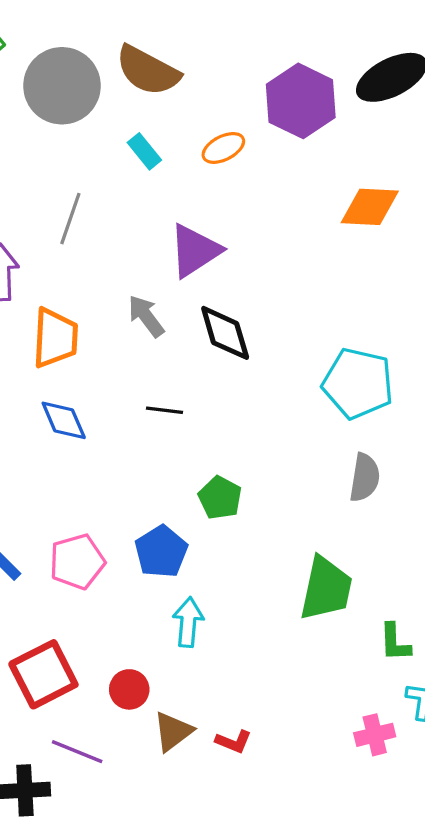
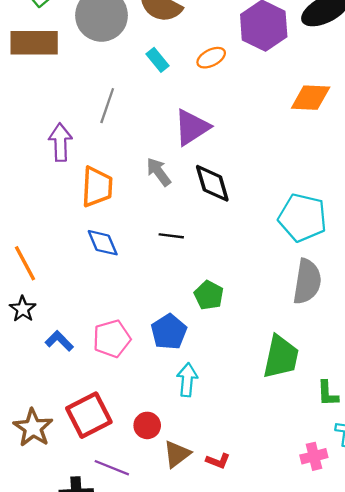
gray semicircle: (365, 478) -> (307, 282), size x1.4

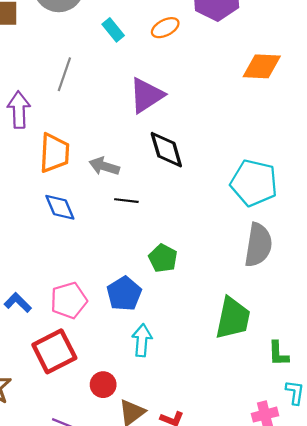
gray arrow: (159, 172) -> (104, 166), moved, turned -36
red square: (89, 415) -> (54, 351), moved

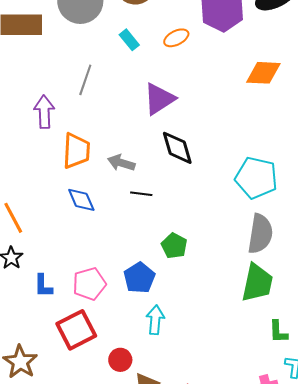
blue L-shape: (18, 303) -> (43, 286), turned -135
green trapezoid: (233, 318) -> (257, 283), moved

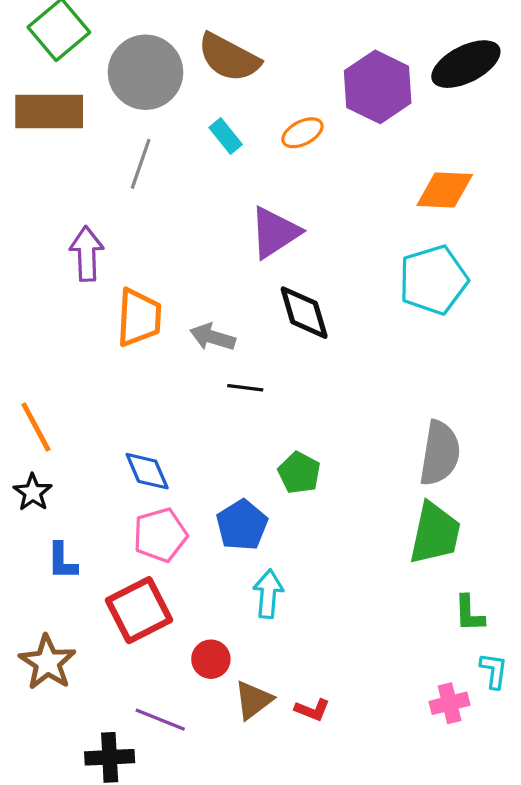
gray line: (85, 80) -> (141, 164), moved
cyan pentagon: (256, 178) -> (433, 280), moved, turned -30
blue diamond: (81, 200) -> (147, 471), moved
blue L-shape: (43, 286) -> (62, 561), moved

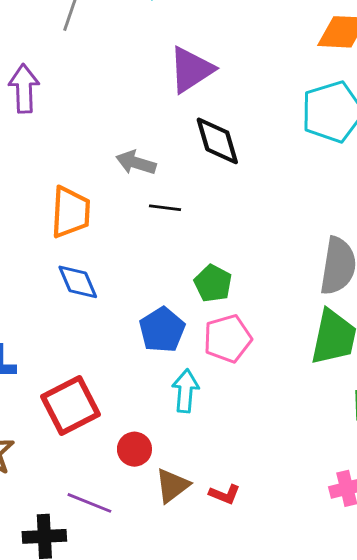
orange trapezoid: (139, 317) -> (70, 212), moved
pink pentagon: (160, 535) -> (228, 339), moved

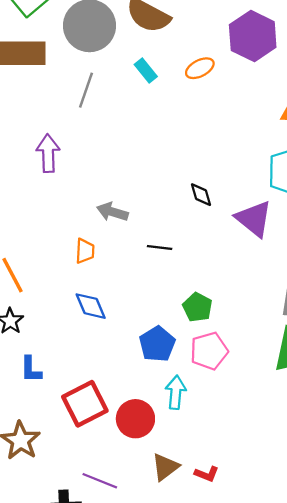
purple triangle: (191, 70) -> (254, 219), moved, turned -48
black diamond: (217, 141) -> (201, 195), size x0.6
gray arrow: (136, 163) -> (112, 212), moved
orange trapezoid: (70, 212) -> (85, 251), size x0.6
red circle: (134, 449) -> (135, 419), moved, size x1.4

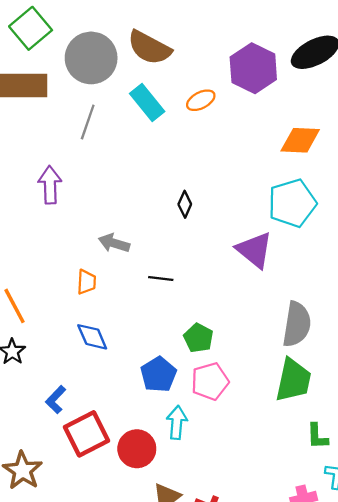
cyan rectangle: (146, 71) -> (147, 103), size x1.5
black diamond: (201, 195) -> (185, 204), moved, turned 40
blue L-shape: (31, 369) -> (56, 400), moved, turned 44

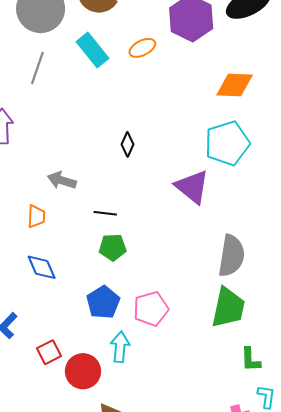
green pentagon: (198, 338) -> (113, 247), moved, turned -30
red square: (87, 434) -> (49, 352), moved, size x0.6

